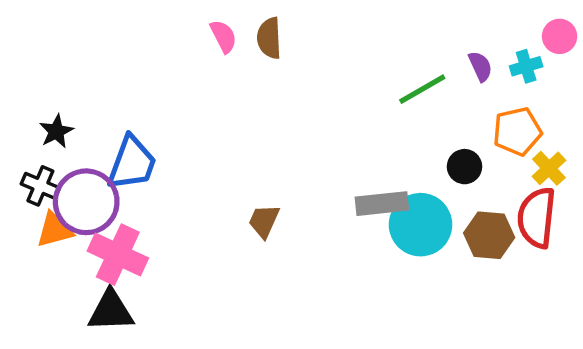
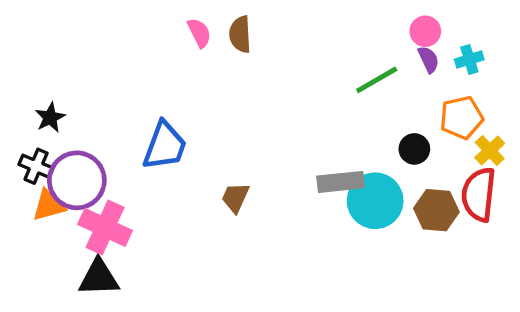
pink circle: (560, 36) -> (425, 31), moved
blue trapezoid: (132, 163) -> (165, 146), moved

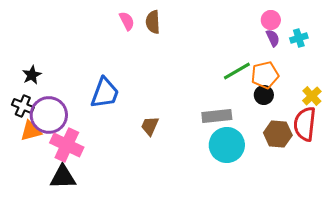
green line: (377, 80) -> (237, 71), moved
orange pentagon: (461, 118) -> (265, 75), moved
cyan circle: (375, 201) -> (227, 145), moved

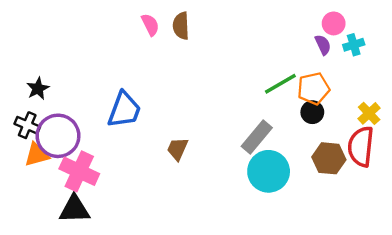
pink circle: (271, 20) -> (334, 23), moved
gray rectangle: (217, 116) -> (257, 137), turned -44

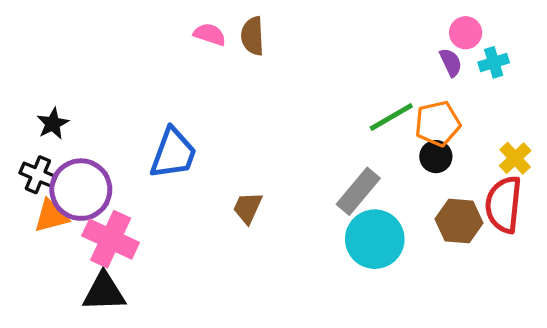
pink semicircle: (150, 25) -> (210, 34), turned -45

